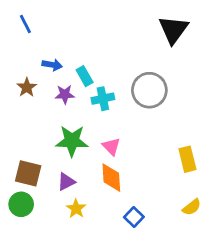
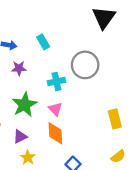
cyan rectangle: (85, 76) -> (43, 42), moved
cyan cross: (103, 99) -> (56, 81), moved
green star: (72, 141) -> (24, 105), turned -30

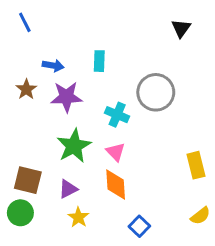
black triangle: (104, 18) -> (181, 28), size x0.6
cyan rectangle: (43, 42) -> (99, 61), turned 32
purple star: (19, 68) -> (66, 97), size x1.5
cyan cross: (56, 81) -> (117, 115), turned 35

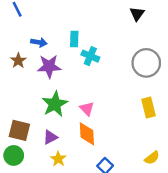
gray circle: (156, 92) -> (146, 63), moved
cyan cross: (117, 115) -> (90, 56), moved
yellow rectangle: (196, 165) -> (149, 107), moved

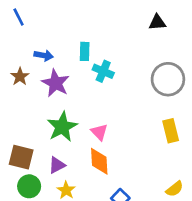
black triangle: (137, 14) -> (157, 22), turned 49
purple star: (49, 66) -> (56, 83), turned 30
green circle: (14, 155) -> (29, 186), moved

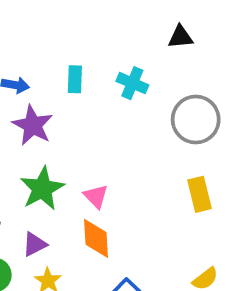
cyan cross: (103, 71) -> (132, 83), moved

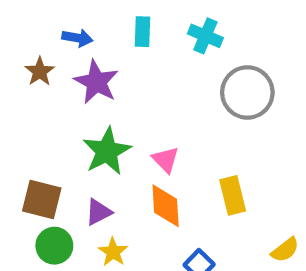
gray circle: (196, 120) -> (247, 92), moved
yellow rectangle: (200, 194) -> (233, 195), moved

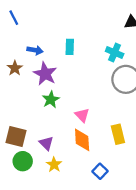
cyan cross: (205, 36) -> (115, 52), moved
green star: (107, 151) -> (51, 100), moved, size x0.7
purple triangle: (98, 212) -> (46, 143), turned -48

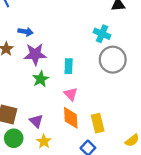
cyan rectangle: (70, 47) -> (69, 66), moved
purple star: (45, 74) -> (35, 54), turned -30
yellow rectangle: (118, 134) -> (98, 123), moved

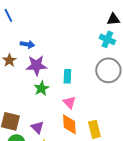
cyan cross: (102, 34) -> (107, 39), moved

